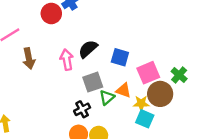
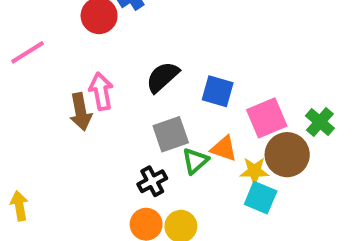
brown arrow: (29, 58) -> (81, 112), moved
pink arrow: (67, 60) -> (101, 91), moved

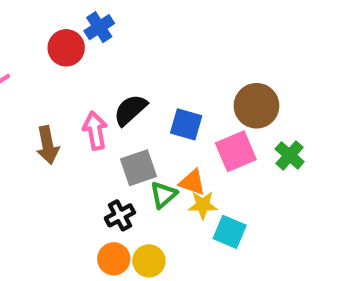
pink arrow: (101, 91) -> (95, 131), moved
brown circle: (287, 155) -> (256, 106), moved
yellow star: (254, 171) -> (203, 205), moved

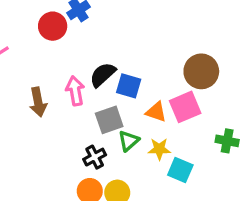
blue square: (186, 124) -> (129, 86), moved
green cross: (290, 155) -> (227, 141), moved, turned -30
orange triangle: (192, 182) -> (156, 112), moved

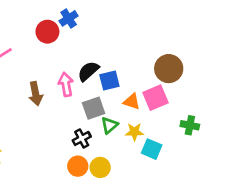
blue square: (129, 86) -> (109, 80), turned -30

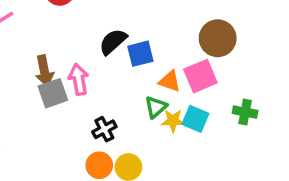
pink arrow: (66, 84) -> (79, 79), moved
gray square: (94, 108) -> (53, 93), moved
green triangle: (109, 125) -> (156, 107), moved
cyan square: (152, 149) -> (195, 119), moved

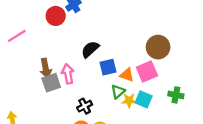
blue square: (140, 54) -> (108, 67), moved

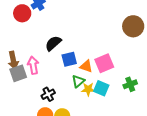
brown circle: (158, 47) -> (133, 26), moved
green cross: (176, 95) -> (130, 84), turned -32

